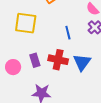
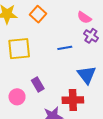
blue line: (68, 33) -> (65, 48), turned -72
red cross: (58, 60) -> (73, 100), moved

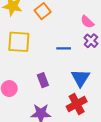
purple rectangle: (38, 84) -> (43, 80), moved
red cross: (73, 100) -> (77, 104), moved, turned -36

